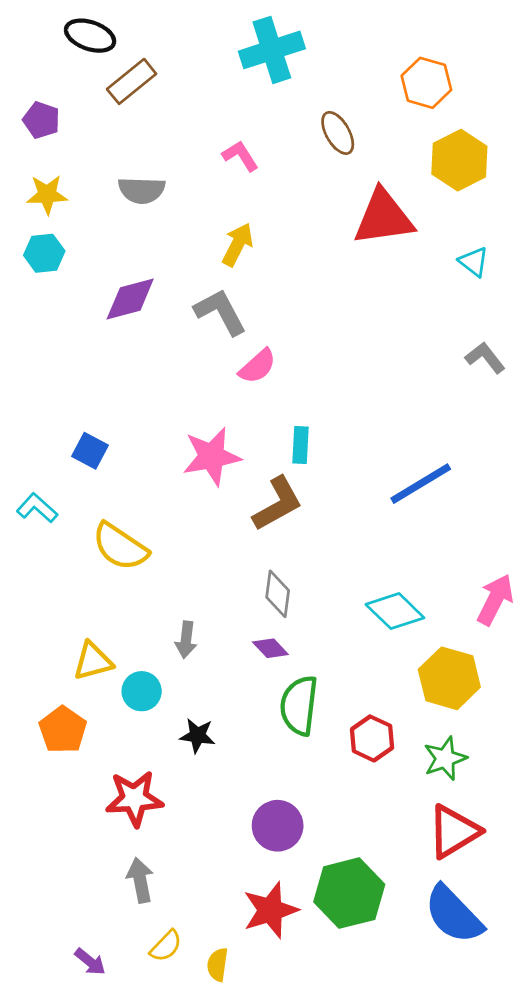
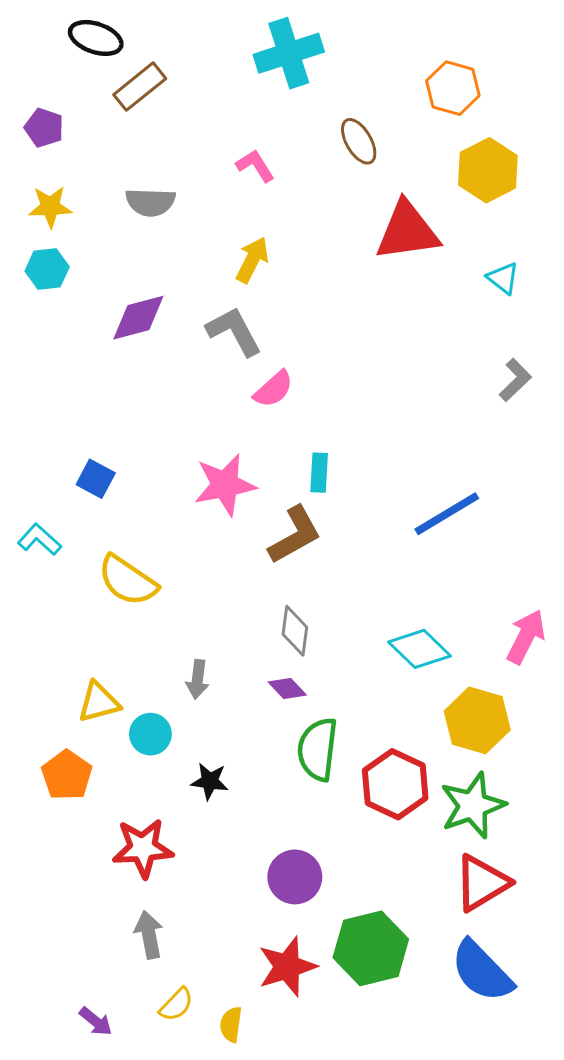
gray L-shape: (485, 358) -> (515, 380), turned 84
red hexagon: (372, 738) -> (395, 784), size x1.4
green star: (445, 758) -> (473, 806), size x1.4

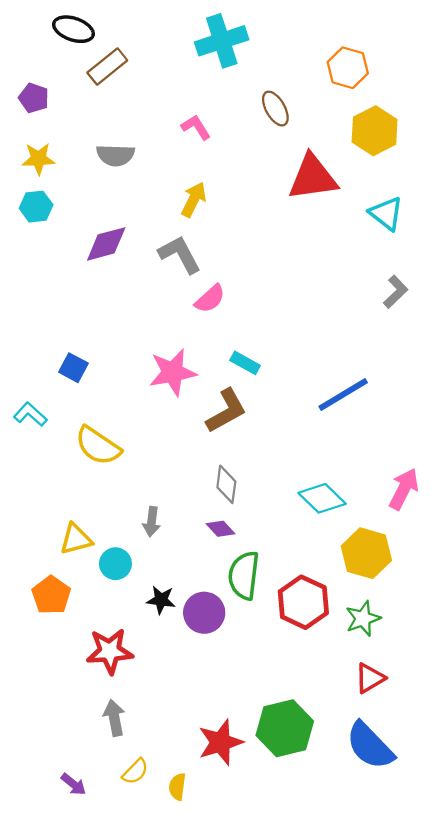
cyan triangle: (503, 278) -> (386, 214), size x1.4
cyan rectangle: (319, 473) -> (245, 363), turned -64
green star: (473, 806) -> (363, 619), size x0.7
purple circle: (295, 877) -> (204, 613), moved
red triangle: (482, 883) -> (370, 678), size x0.7

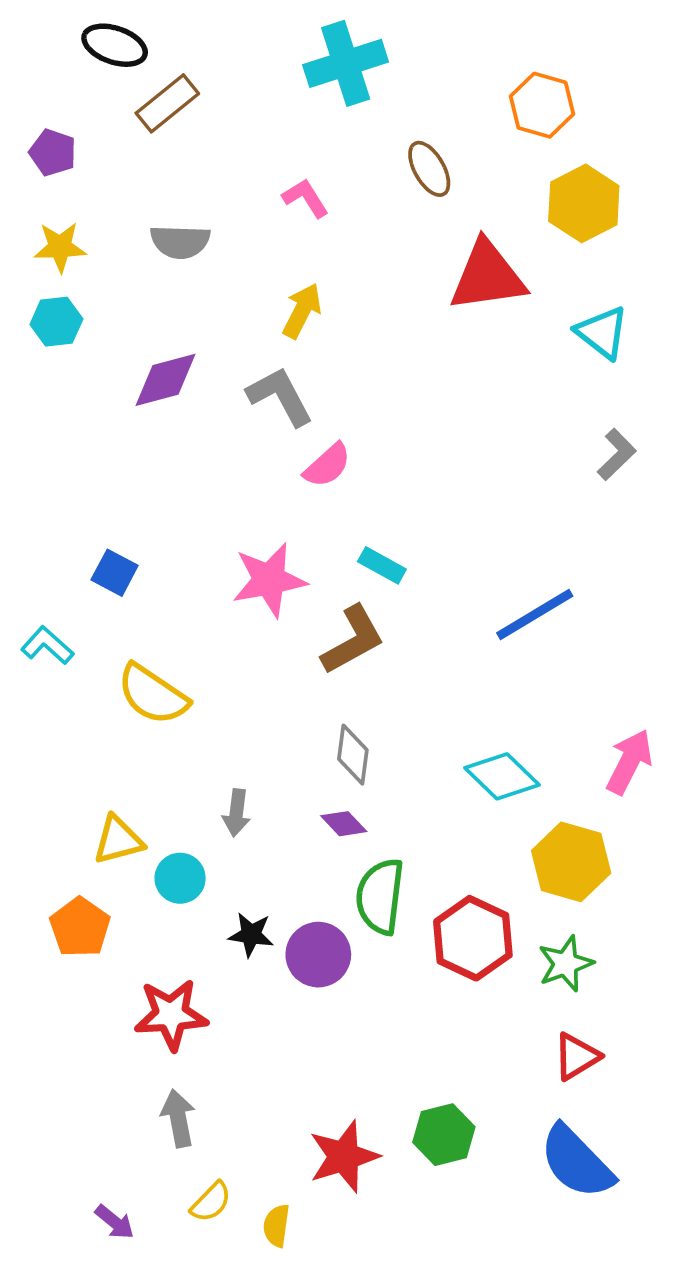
green hexagon: (285, 728) -> (444, 1135), size x0.7

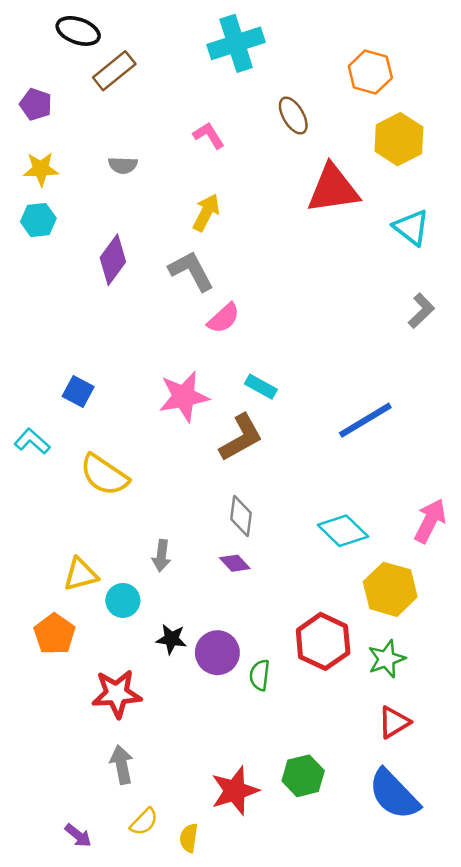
gray semicircle: (180, 242) -> (123, 165), size x0.7
purple diamond: (166, 380) -> (113, 260), turned -39
green semicircle: (380, 896) -> (260, 675), moved, size x0.6

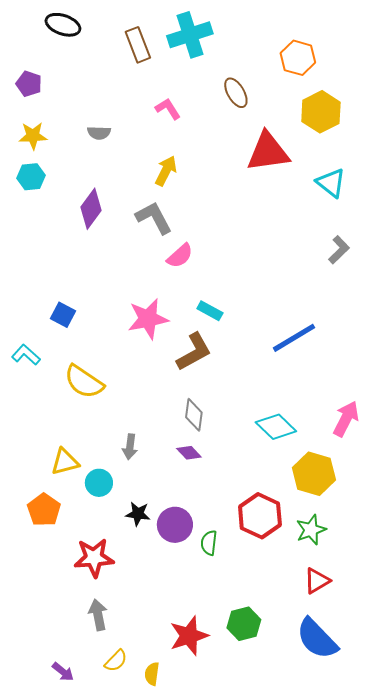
brown rectangle: (114, 71) -> (138, 45), moved, turned -72

